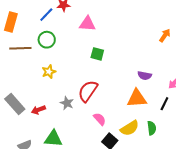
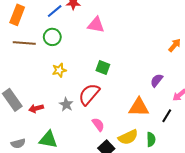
green square: (97, 54) -> (103, 67), moved
yellow star: (49, 72) -> (59, 70), moved
purple semicircle: (145, 75) -> (157, 80), moved, turned 112

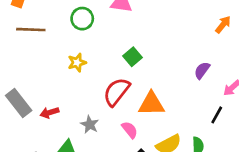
green circle: (52, 37) -> (82, 19), moved
green square: (103, 67) -> (133, 57), turned 32
gray star: (66, 104) -> (90, 125), moved
orange triangle: (139, 107) -> (151, 104), moved

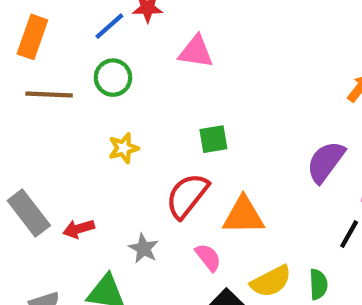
green circle: (82, 19) -> (113, 78), moved
green square: (133, 57) -> (213, 139), turned 30
purple semicircle: (202, 70) -> (326, 162), size x1.5

